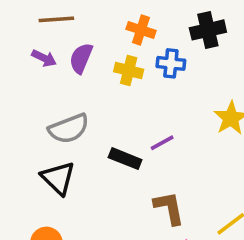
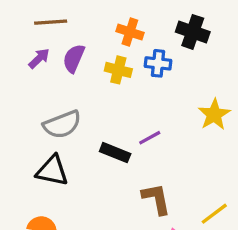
black cross: (208, 30) -> (193, 32), turned 32
purple arrow: (44, 58) -> (39, 58), turned -70
black triangle: (58, 178) -> (52, 171), turned -32

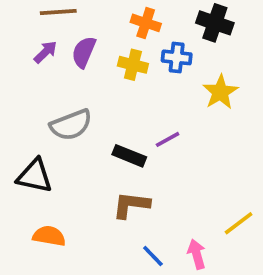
yellow star: (214, 115) -> (220, 92), moved
black triangle: (52, 171) -> (35, 176), moved
brown L-shape: (156, 199) -> (131, 205), moved, turned -72

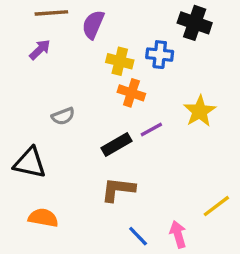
orange cross: (146, 23) -> (131, 93), moved
purple semicircle: (84, 52) -> (93, 25), moved
yellow star: (220, 92) -> (200, 111), moved
gray semicircle: (71, 125) -> (63, 116), size x0.6
black rectangle: (129, 156) -> (116, 144), turned -52

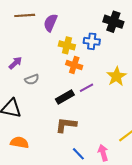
purple arrow: (40, 50) -> (15, 63), moved

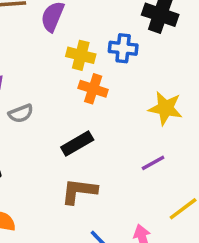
yellow star: (116, 76) -> (165, 108), turned -30
purple line: (87, 88) -> (153, 163), moved

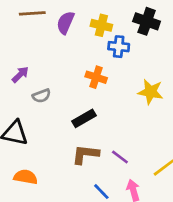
yellow cross: (81, 55) -> (101, 25), moved
purple line: (153, 163) -> (120, 157), moved, turned 66

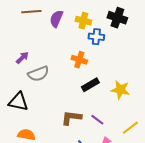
yellow star: (151, 92) -> (120, 90), moved
gray semicircle: (42, 96) -> (38, 74), size x1.5
black rectangle: (84, 118) -> (90, 85), moved

